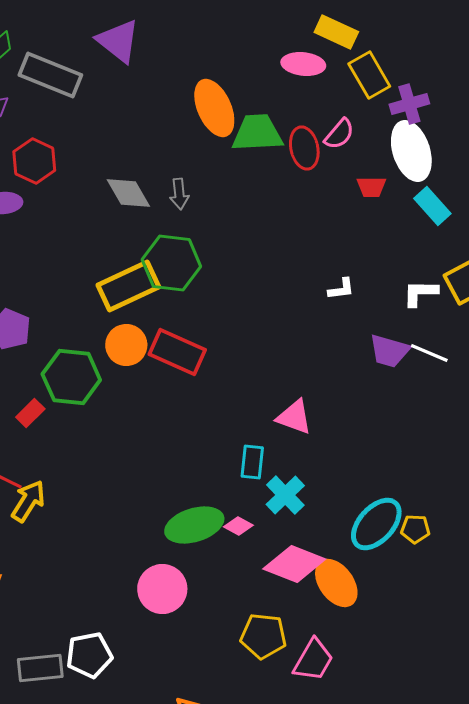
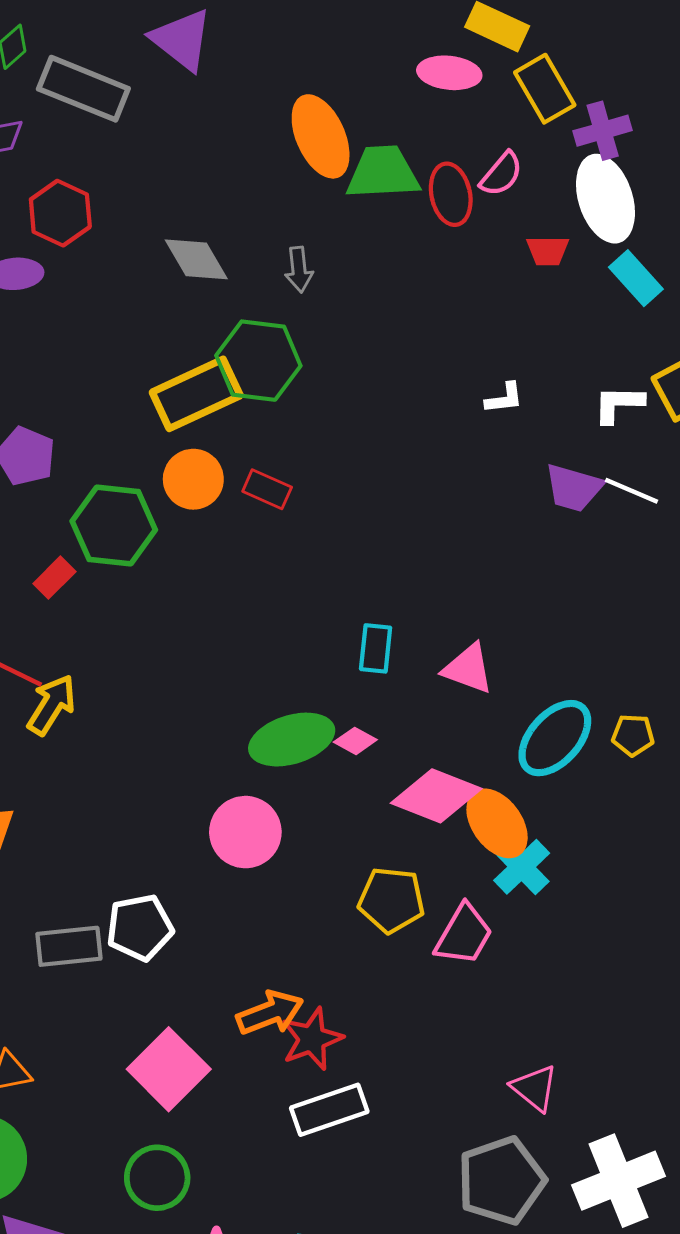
gray arrow: (179, 194) -> (299, 269), moved
red rectangle: (177, 352) -> (267, 489), size x0.6
pink triangle: (294, 417) -> (468, 669), moved
cyan cross: (285, 495) -> (522, 867), moved
yellow pentagon: (415, 529) -> (633, 735), moved

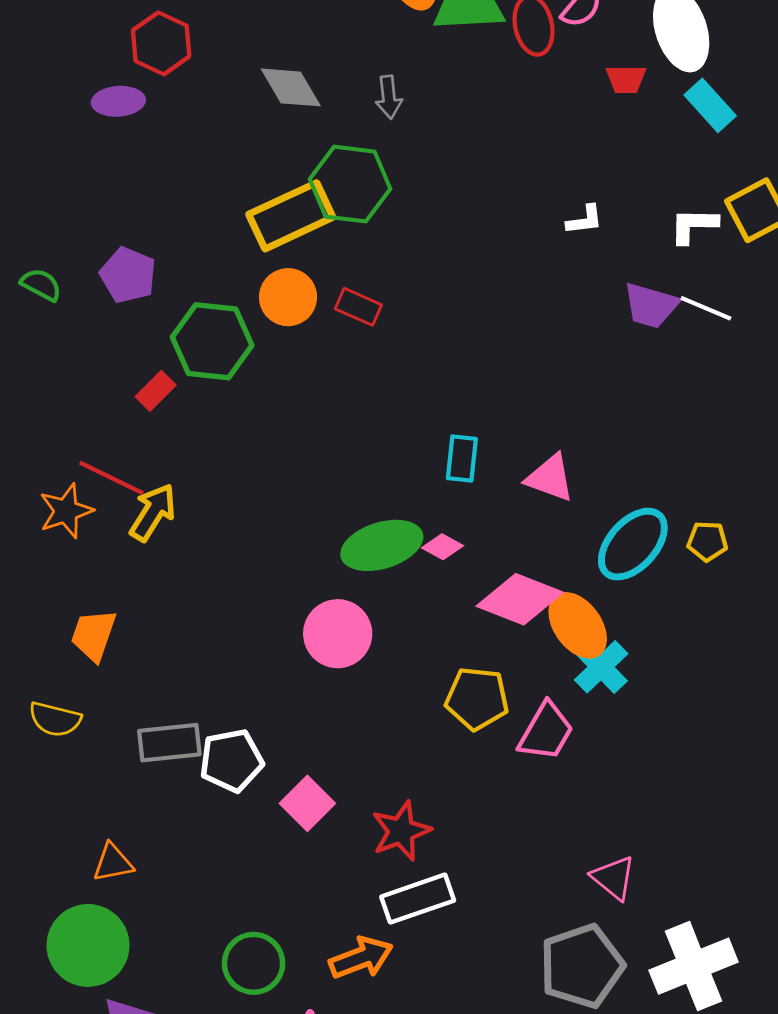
white pentagon: (140, 928) -> (231, 761), moved
orange arrow: (270, 1013) -> (361, 958), moved
pink square: (169, 1069) -> (307, 803), moved, size x0.7

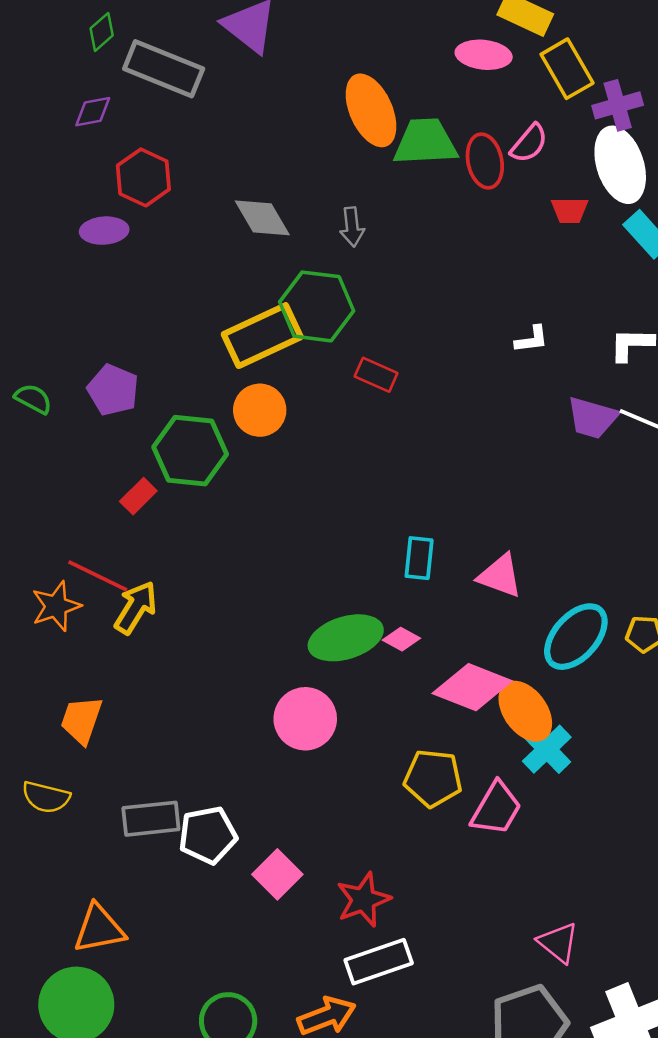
red rectangle: (358, 307) -> (376, 375), moved
orange triangle: (113, 863) -> (99, 929), size x1.4

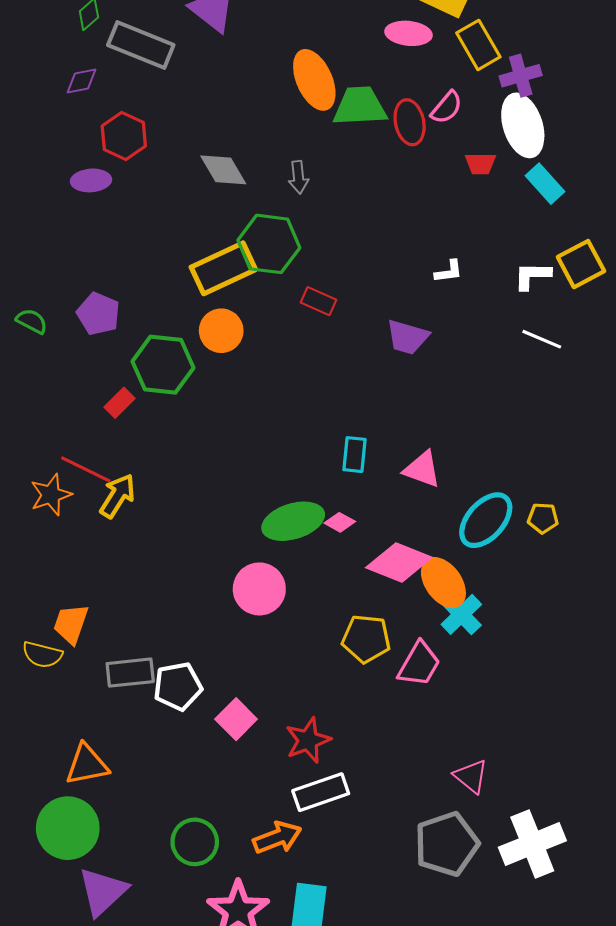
purple trapezoid: (592, 418) -> (407, 337), moved
orange trapezoid: (81, 720) -> (71, 624), moved

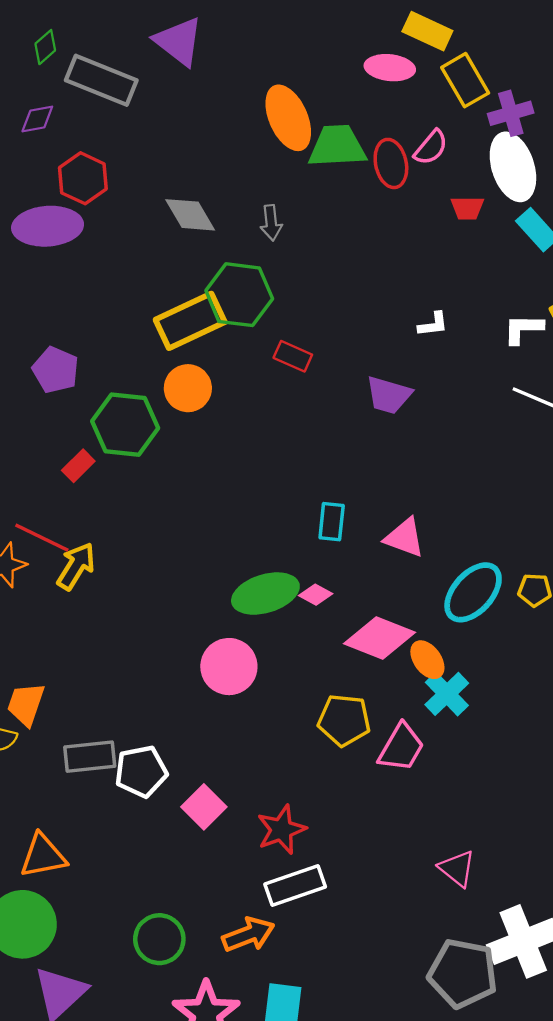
purple ellipse: (91, 180) -> (48, 226), size x1.6
orange ellipse: (443, 583) -> (427, 660), size x0.7
gray pentagon: (447, 844) -> (463, 973), moved, turned 30

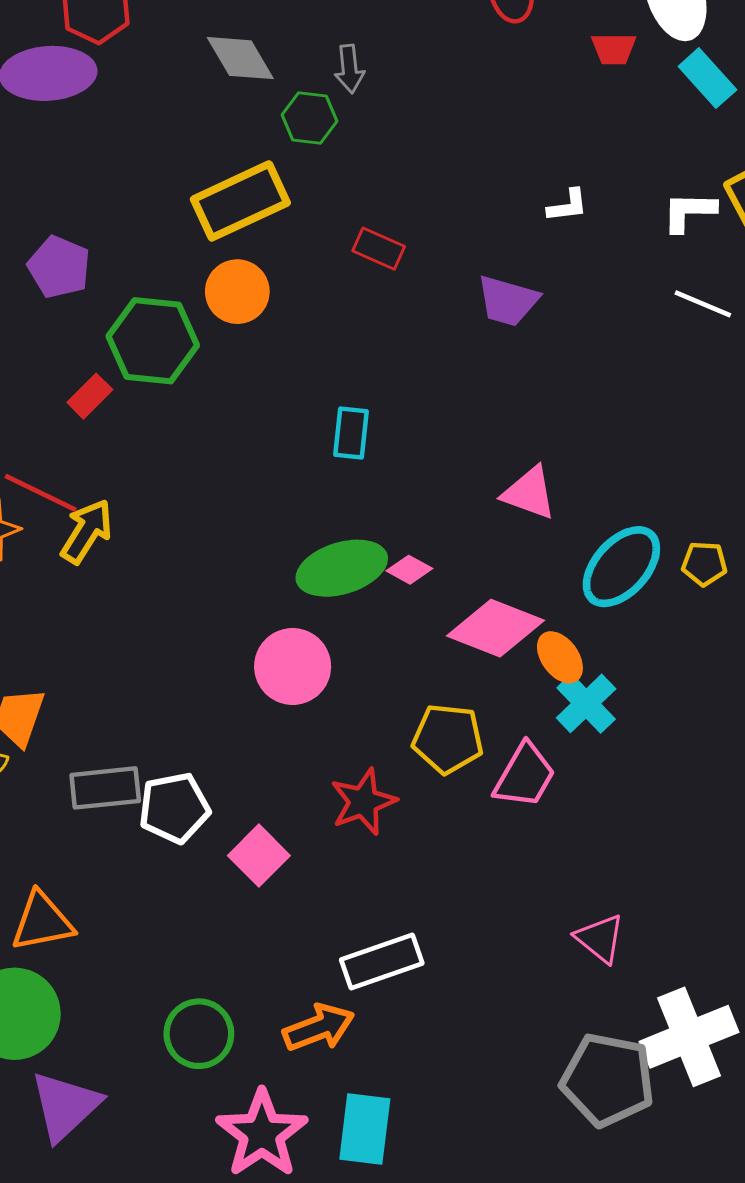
green hexagon: (239, 295) -> (310, 118), moved, size x0.6
cyan rectangle: (332, 522) -> (351, 433), moved
red star: (281, 830) -> (363, 802), moved

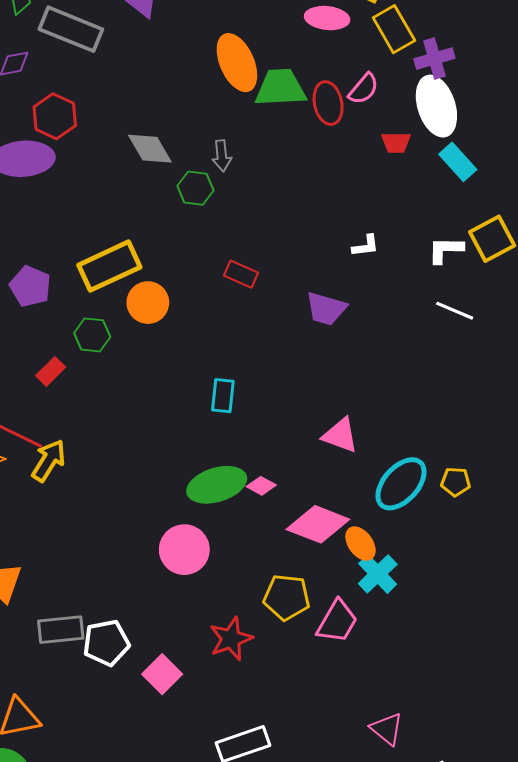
yellow rectangle: (240, 201) -> (109, 266), moved
green hexagon: (153, 341) -> (92, 335), size x0.6

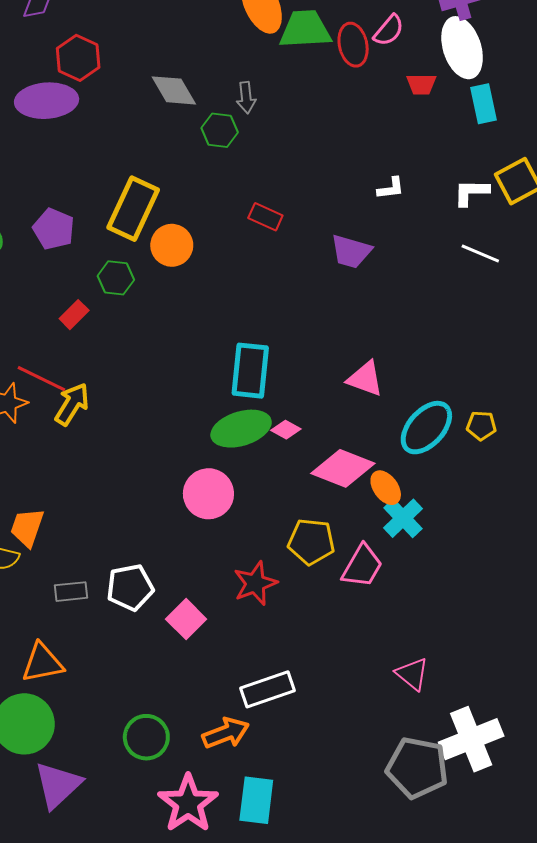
cyan rectangle: (458, 162) -> (483, 104), turned 30
yellow rectangle: (109, 266) -> (133, 209), turned -40
cyan rectangle: (223, 396) -> (250, 371), moved, size x1.6
gray rectangle: (61, 630) -> (71, 592), moved, size x0.7

